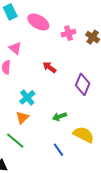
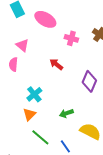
pink cross: (69, 33) -> (71, 38), moved, turned 32
green line: (15, 141) -> (40, 137), moved

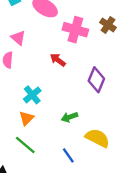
pink cross: (71, 38) -> (75, 30), size x1.5
green line: (40, 137) -> (25, 145), moved

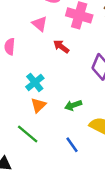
pink triangle: (18, 38) -> (40, 24), moved
orange triangle: (26, 118) -> (38, 105), moved

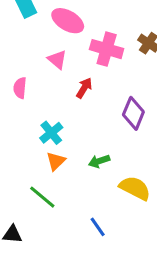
red arrow: (61, 47) -> (84, 88), turned 84
blue line: (72, 145) -> (98, 227), moved

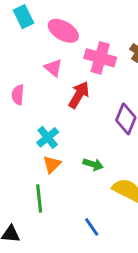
red arrow: (84, 88) -> (79, 95), size x1.4
green arrow: (99, 161) -> (93, 164), turned -144
green line: (42, 197) -> (39, 198), turned 44

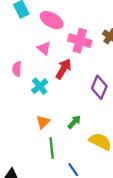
cyan cross: (48, 137) -> (40, 86), moved
green arrow: (93, 164) -> (74, 122), turned -64
green line: (39, 198) -> (52, 148), moved

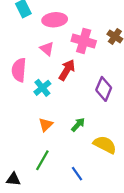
pink ellipse: (52, 20) -> (55, 20), turned -35
pink semicircle: (17, 69) -> (19, 70), size x1.5
green line: (52, 148) -> (42, 160), moved, turned 36

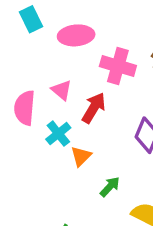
pink triangle: (47, 49) -> (62, 90), moved
orange triangle: (46, 125) -> (81, 156), moved

